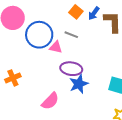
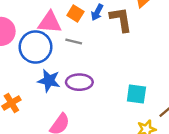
pink triangle: (56, 47) -> (50, 22), moved, size x1.5
blue star: (79, 84) -> (49, 81), moved, turned -30

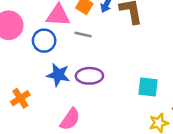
blue circle: (36, 47) -> (44, 41), size x0.7

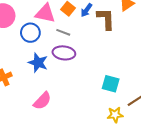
purple ellipse: (89, 76) -> (64, 53), moved

